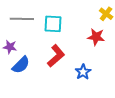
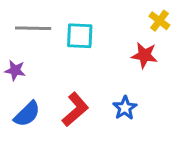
red L-shape: (56, 56) -> (75, 109), moved
blue semicircle: (21, 65) -> (27, 114), moved

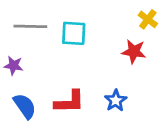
red L-shape: (75, 109) -> (69, 102), turned 40
blue semicircle: (27, 114) -> (25, 106), turned -80

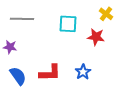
cyan square: (74, 33) -> (68, 24), moved

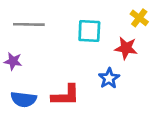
blue star: (83, 72) -> (109, 78), moved
blue semicircle: (18, 76) -> (24, 99), turned 132

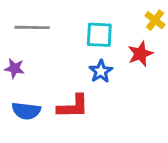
red star: (126, 48) -> (140, 54), turned -30
blue star: (109, 78) -> (101, 71), moved

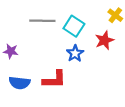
gray line: (32, 27) -> (42, 21), moved
cyan square: (99, 35) -> (74, 26), turned 30

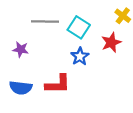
purple star: (11, 51) -> (21, 49), moved

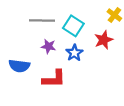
purple star: (21, 49) -> (48, 46), moved
blue semicircle: (21, 88) -> (19, 66), moved

